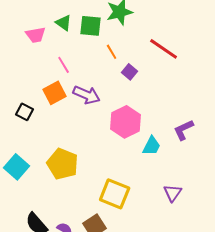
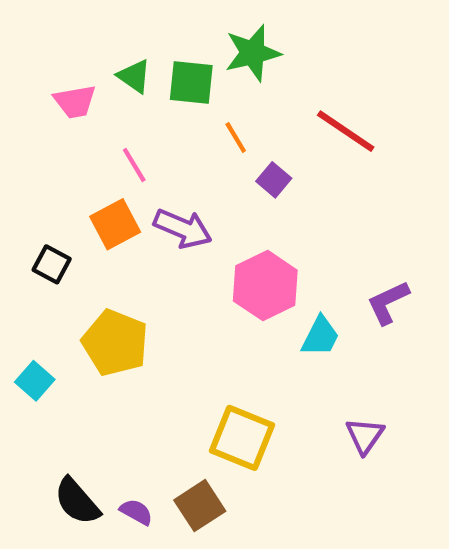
yellow pentagon: (63, 164) -> (115, 343), moved
cyan square: (17, 167) -> (35, 381), size x0.7

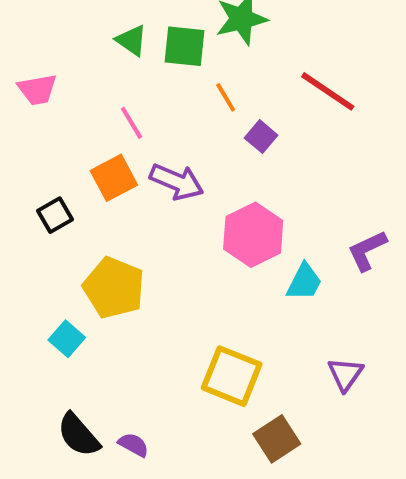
pink trapezoid: (75, 102) -> (37, 89), moved
black square: (52, 264) -> (55, 215), turned 32
cyan square: (35, 381) -> (67, 339), moved
brown square: (200, 506) -> (277, 439), moved

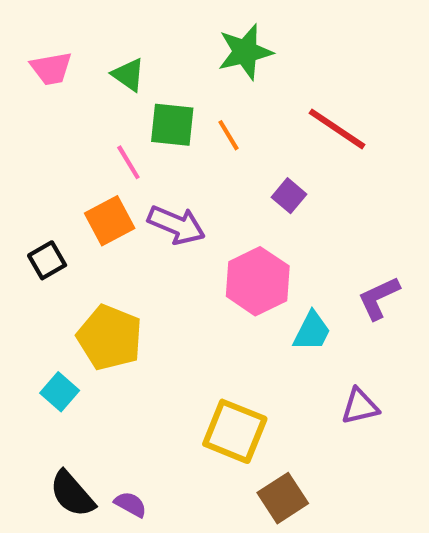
green square: (185, 46) -> (172, 125), moved
pink trapezoid: (37, 89) -> (51, 68), moved
purple square: (261, 137) -> (289, 196), moved
purple triangle: (345, 374) -> (360, 406), moved, turned 42

